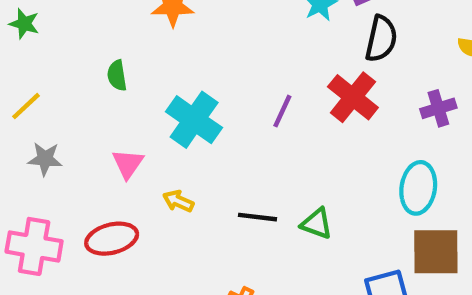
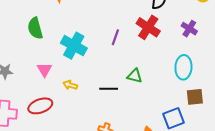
green semicircle: (117, 75) -> (35, 28), size x1.5
purple cross: (438, 108) -> (189, 29), turned -35
green triangle: (317, 224) -> (135, 76), moved
brown square: (436, 252) -> (195, 97), size x0.7

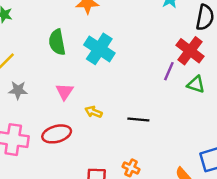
purple line: (115, 37) -> (169, 71), moved
cyan cross: (74, 46) -> (99, 49), moved
green triangle: (135, 76) -> (196, 84), moved

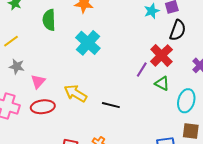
green semicircle: (57, 42) -> (49, 20), moved
pink triangle: (65, 92) -> (38, 81), moved
yellow arrow: (94, 112) -> (75, 93), size x1.6

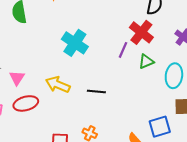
cyan cross: (88, 43) -> (75, 43), moved
green triangle: (162, 84) -> (146, 61), turned -42

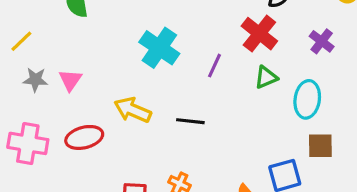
purple line: (123, 50) -> (214, 66), moved
pink triangle: (17, 78) -> (70, 80), moved

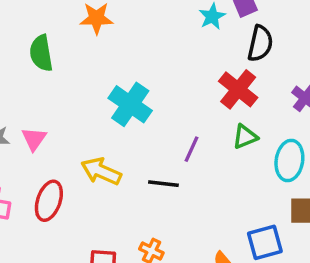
purple line: (214, 66) -> (191, 149), moved
red ellipse: (84, 137) -> (49, 201), turned -57

